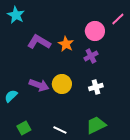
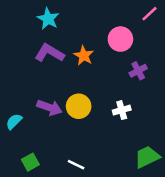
cyan star: (16, 15) -> (48, 19), moved
pink line: (118, 19) -> (150, 14), moved
purple cross: (91, 56) -> (138, 71), moved
green trapezoid: (96, 125) -> (147, 157), moved

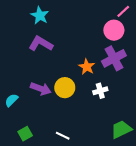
pink circle: (120, 39) -> (114, 30), moved
orange star: (84, 56) -> (87, 67), moved
purple cross: (138, 71) -> (114, 58), size x1.6

